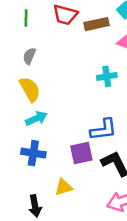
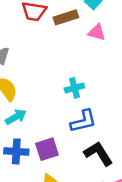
cyan cross: (107, 76) -> (74, 88), moved
purple square: (81, 153) -> (47, 149), moved

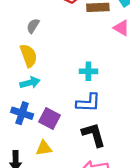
purple square: (47, 149) -> (50, 118), turned 30

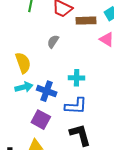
gray semicircle: (33, 26) -> (53, 41), moved
blue cross: (22, 113) -> (47, 91), moved

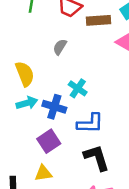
cyan cross: (77, 78) -> (78, 88), moved, turned 35
purple square: (41, 120) -> (49, 141), turned 30

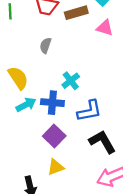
cyan cross: (78, 88) -> (71, 81), turned 30

